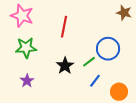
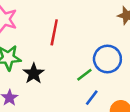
black star: (65, 66) -> (34, 74), moved

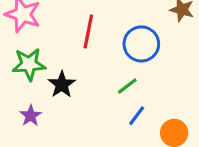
blue circle: (107, 59) -> (141, 44), moved

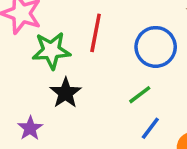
green star: (29, 64) -> (51, 51), moved

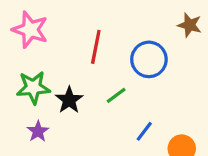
green star: (51, 51) -> (33, 88), moved
green line: (140, 95) -> (116, 95), moved

